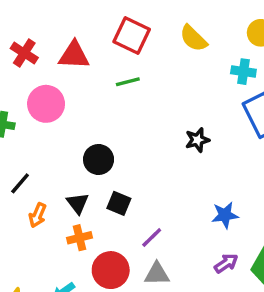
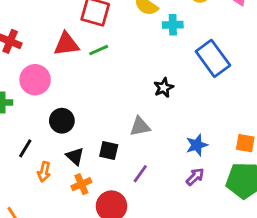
red triangle: (74, 55) -> (66, 44), moved
cyan cross: (243, 72) -> (173, 25), moved
black circle: (99, 160) -> (62, 121), moved
purple arrow: (226, 263) -> (195, 177), moved
gray triangle: (157, 274) -> (140, 126), moved

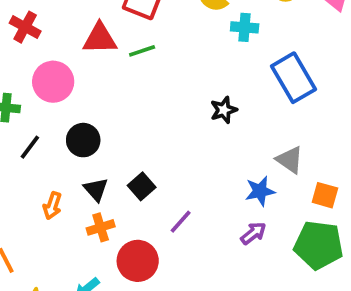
gray triangle: (140, 126) -> (290, 160), moved, turned 40
black line: (25, 148) -> (30, 147), moved
black square: (109, 151) -> (142, 186), turned 30

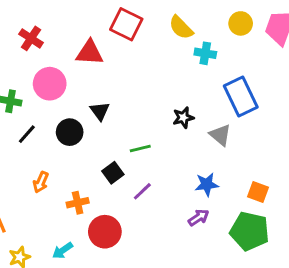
green line: (142, 51) -> (140, 148), moved
gray triangle: (290, 160) -> (220, 135), moved
black triangle: (96, 189) -> (100, 111), moved
purple line: (181, 222) -> (142, 191), moved

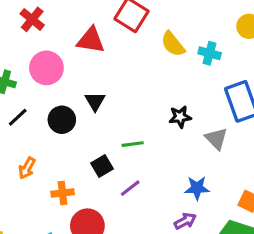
yellow semicircle: (181, 28) -> (173, 44), moved

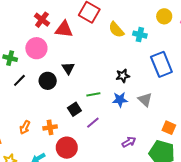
red cross: (32, 19) -> (42, 20), moved
gray triangle: (216, 139) -> (145, 100), moved
orange arrow: (27, 168) -> (25, 127), moved
blue star: (197, 188) -> (120, 100), moved

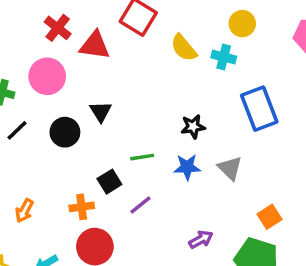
yellow circle: (164, 16) -> (242, 24), moved
orange cross: (50, 127) -> (82, 207), moved
orange square: (169, 128) -> (269, 217), turned 32

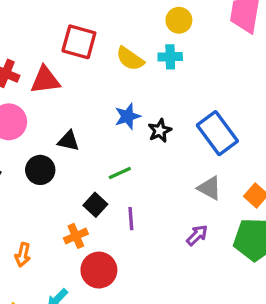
blue rectangle: (259, 109) -> (217, 133), moved
black triangle: (101, 112) -> (68, 141), turned -30
blue star: (187, 167) -> (128, 116), moved
gray triangle: (230, 168) -> (209, 188), moved
purple line: (140, 205) -> (131, 219), turned -40

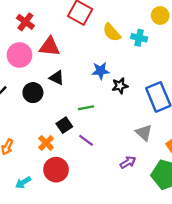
yellow circle: (179, 20) -> (160, 16), moved
red triangle: (45, 80) -> (50, 47), moved
purple line: (131, 219) -> (86, 140), turned -63
orange cross: (76, 236) -> (46, 143), turned -35

